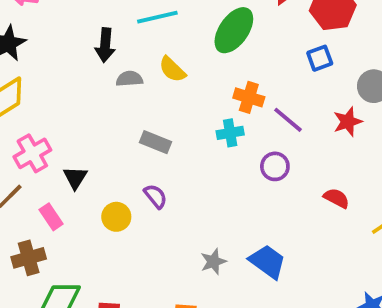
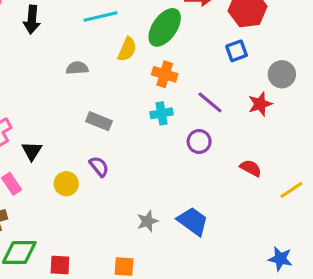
black arrow: (105, 45) -> (32, 20), moved
yellow semicircle: (172, 69) -> (127, 49), moved, turned -110
orange cross: (249, 97) -> (165, 74), moved

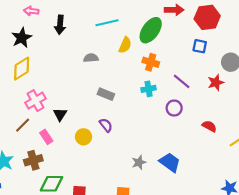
blue square: (237, 51) -> (200, 46), turned 32

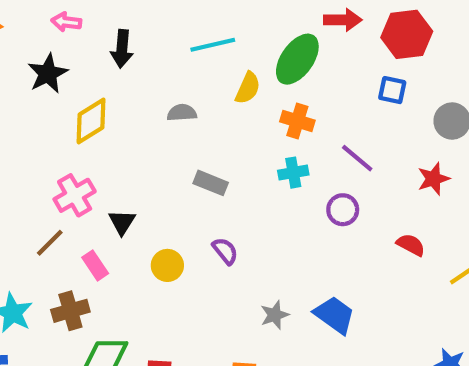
yellow diamond: (22, 69) -> (91, 121), moved
red star: (216, 82) -> (434, 179), moved
purple semicircle: (106, 125) -> (225, 251), moved

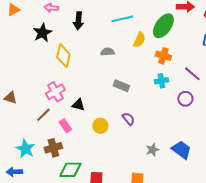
yellow diamond: (91, 121) -> (63, 56), turned -45
black triangle: (122, 222) -> (78, 105), turned -48

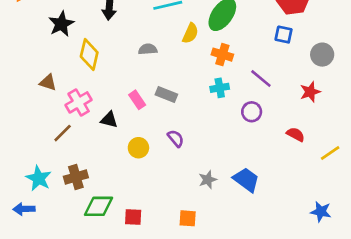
brown triangle: (10, 98) -> (48, 82), moved
pink rectangle: (65, 126) -> (137, 100), moved

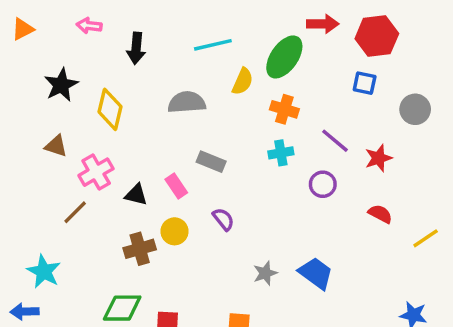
black star: (61, 24) -> (61, 85), moved
gray semicircle: (148, 49) -> (187, 102), size x1.5
red star: (310, 92) -> (379, 158), moved
pink rectangle: (137, 100) -> (176, 186), moved
brown cross: (76, 177) -> (140, 249), moved

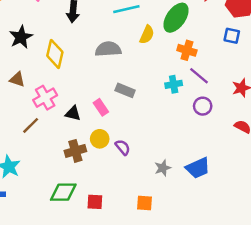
orange cross: (284, 109) -> (187, 50), moved
purple line: (335, 141) -> (199, 76), moved
purple semicircle: (223, 219) -> (123, 147), moved
blue trapezoid: (316, 273) -> (198, 168), turned 120

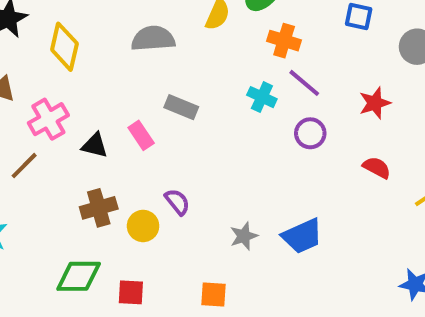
cyan cross: (174, 84) -> (262, 97), turned 35
yellow circle: (100, 139) -> (143, 226), moved

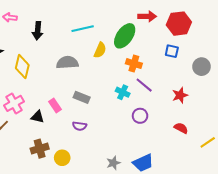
purple circle: (310, 133) -> (140, 116), moved
pink rectangle: (141, 135) -> (55, 106), moved
purple semicircle: (177, 202) -> (80, 126), moved, turned 136

